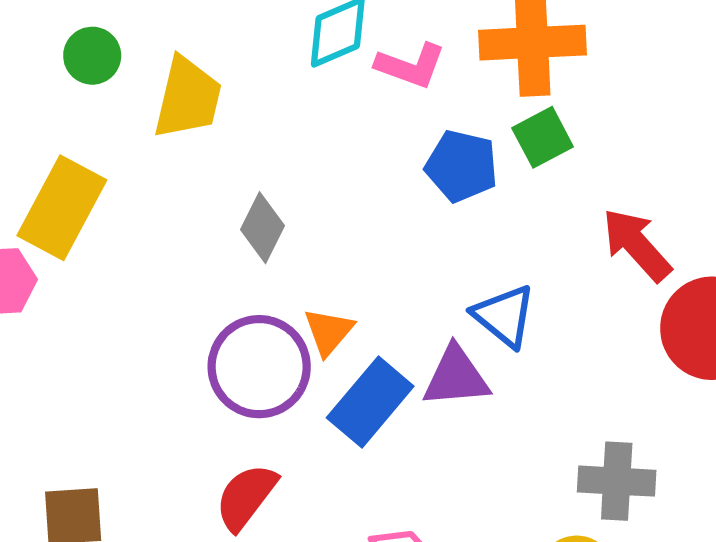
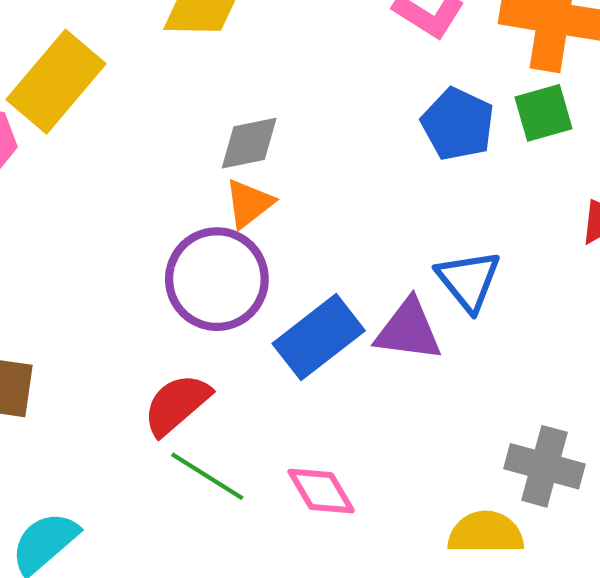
gray diamond: (262, 228) -> (249, 143), turned 40
orange triangle: (329, 332) -> (249, 203), moved

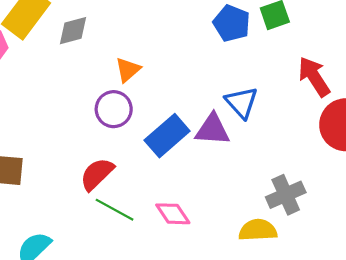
gray diamond: (249, 143) -> (73, 31), moved
purple circle: (217, 279) -> (114, 109), size x0.7
gray cross: (544, 466) -> (286, 195), turned -36

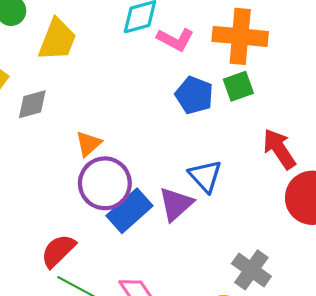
purple circle: (114, 109) -> (105, 183), moved, size x1.4
purple triangle: (212, 129) -> (176, 204), turned -45
gray cross: (286, 195) -> (251, 270), turned -30

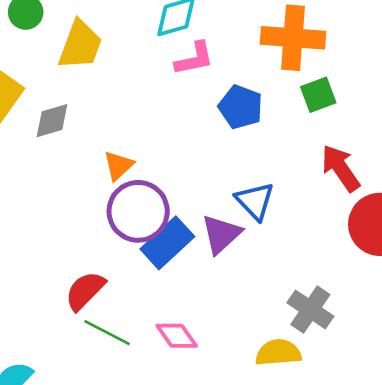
pink L-shape: (175, 39) -> (194, 59), moved, turned -39
green square: (238, 86) -> (318, 95), moved

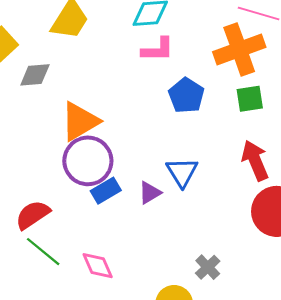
orange cross: (293, 38) -> (239, 50), turned -36
orange triangle: (118, 166) -> (80, 121), size x1.6
purple triangle: (221, 234) -> (150, 193), size x0.7
blue rectangle: (167, 243) -> (106, 191), size x0.7
gray cross: (310, 310) -> (208, 267), size x0.7

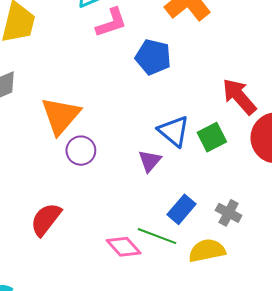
green square: (250, 99) -> (212, 137), moved
purple circle: (88, 161) -> (81, 151), size x0.6
blue rectangle: (106, 191) -> (182, 209), moved
green line: (43, 252) -> (157, 236), moved

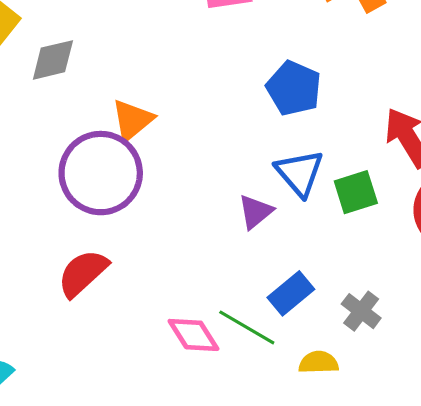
blue pentagon: (153, 57) -> (294, 88), moved
orange triangle: (61, 116) -> (132, 120), size x0.7
purple circle: (81, 151) -> (101, 173), moved, size x1.8
yellow semicircle: (207, 251) -> (319, 362), size x0.7

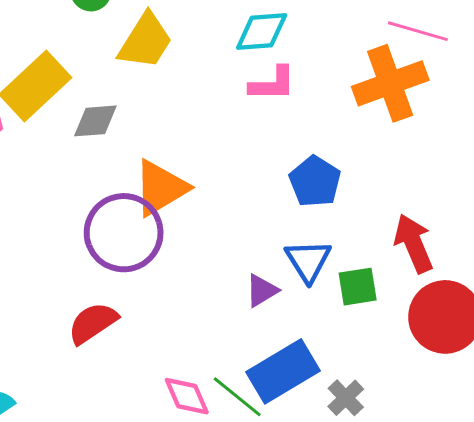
orange triangle: (132, 120) -> (161, 188), size x1.4
blue rectangle: (291, 293) -> (283, 371), size x1.6

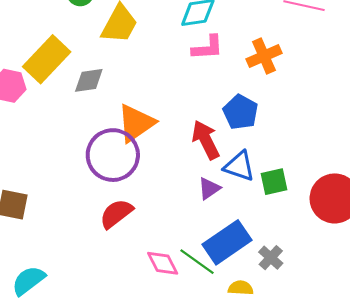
orange cross: (390, 83) -> (264, 56), moved, size x0.7
red arrow: (414, 243) -> (206, 140), moved
blue triangle: (308, 261) -> (239, 166), turned -36
red semicircle: (93, 323) -> (116, 214), moved

